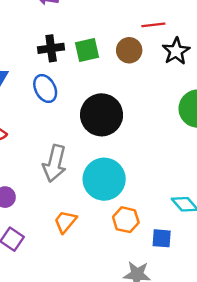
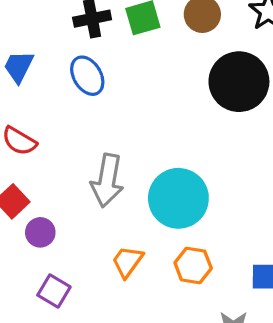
black circle: (102, 115) -> (239, 82), moved
orange hexagon: (126, 220) -> (193, 265), moved

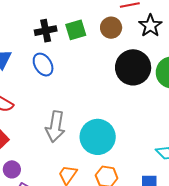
purple circle: (40, 232) -> (12, 169), moved

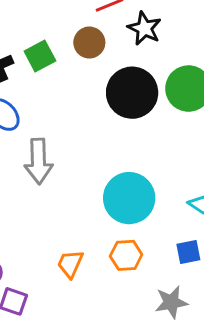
gray arrow: (55, 127) -> (38, 161), moved
cyan circle: (98, 137) -> (129, 198), moved

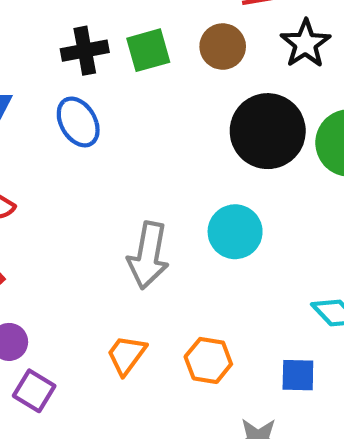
gray arrow: (38, 161) -> (148, 255), moved
cyan circle: (129, 198) -> (235, 232), moved, size x0.7

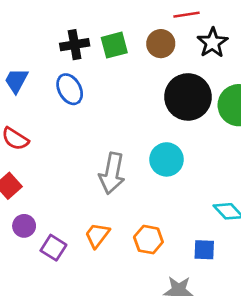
purple square: (34, 391) -> (53, 248), moved

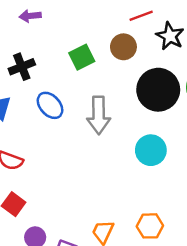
black cross: (75, 45) -> (22, 67), moved
gray arrow: (112, 173) -> (99, 115), moved

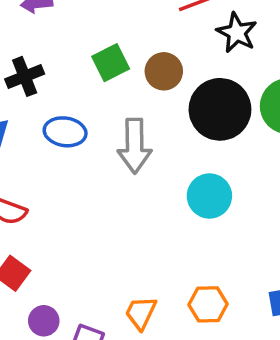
brown circle: (123, 47) -> (164, 71), moved
blue ellipse: (50, 105) -> (65, 132), turned -40

